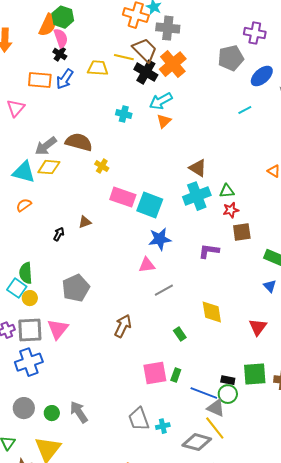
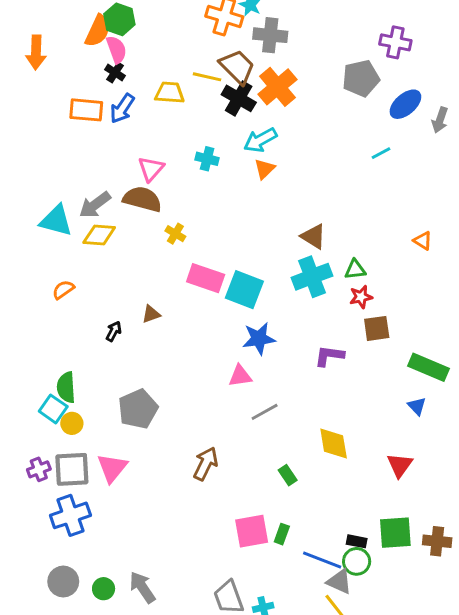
pink triangle: (16, 108) -> (151, 169), moved
cyan triangle: (24, 172) -> (56, 221), moved

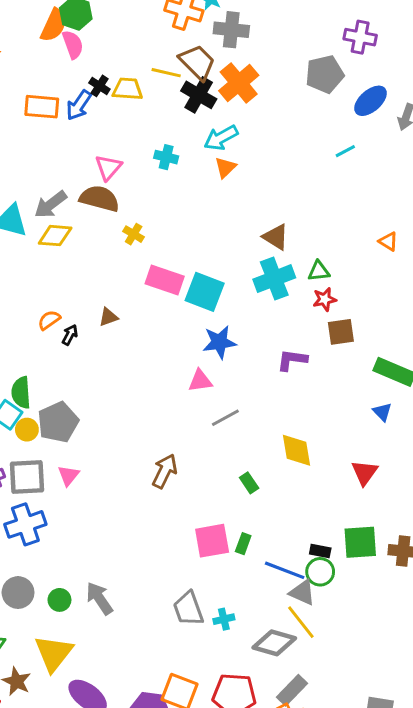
black cross: (115, 73) -> (99, 86), moved
orange semicircle: (63, 290) -> (49, 320), moved
gray pentagon: (138, 409) -> (58, 422), moved
pink triangle: (112, 468) -> (68, 476), size x0.7

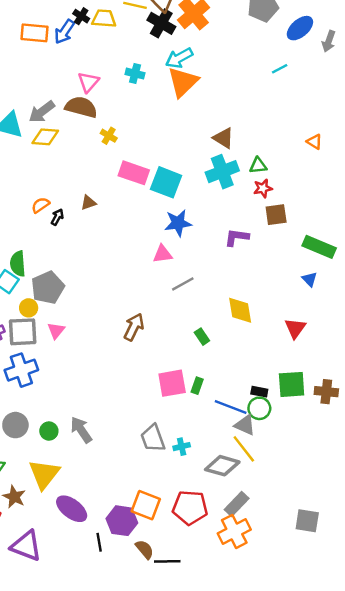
orange triangle: (225, 167) -> (183, 82), size x1.8
yellow circle: (27, 430) -> (29, 308), moved

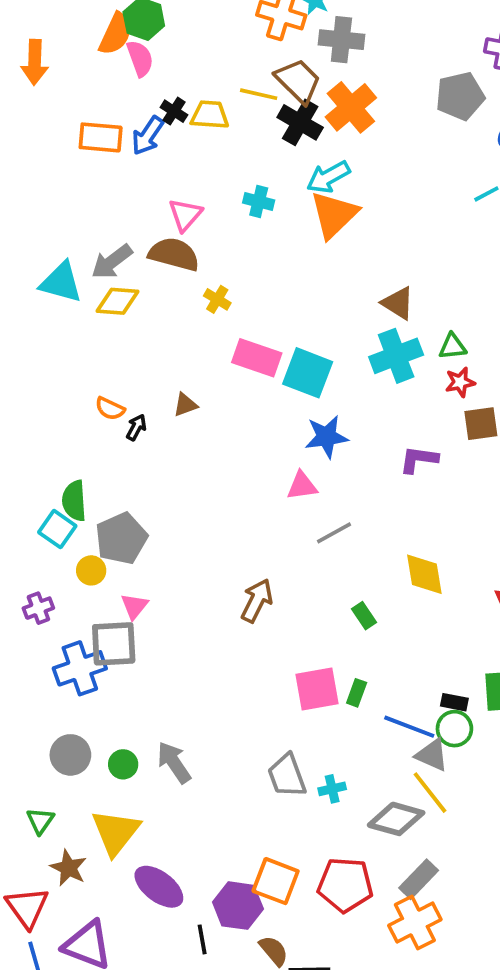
orange semicircle: (41, 205) -> (110, 409), turned -120
gray square: (23, 332) -> (114, 644), moved

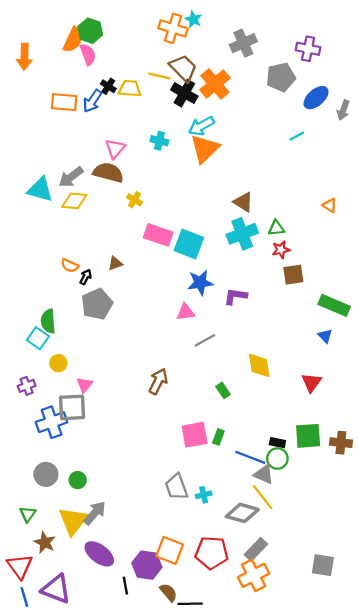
gray cross: (341, 40) -> (243, 43), moved, turned -30
purple L-shape: (419, 459) -> (235, 296), moved
gray pentagon: (121, 538) -> (97, 304), moved
gray arrow: (174, 762) -> (95, 513), moved, turned 75

